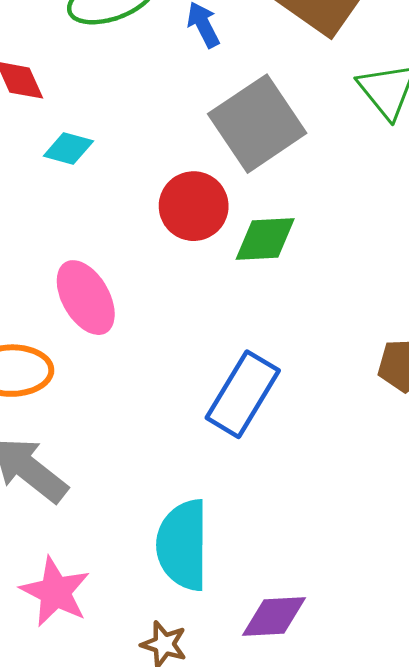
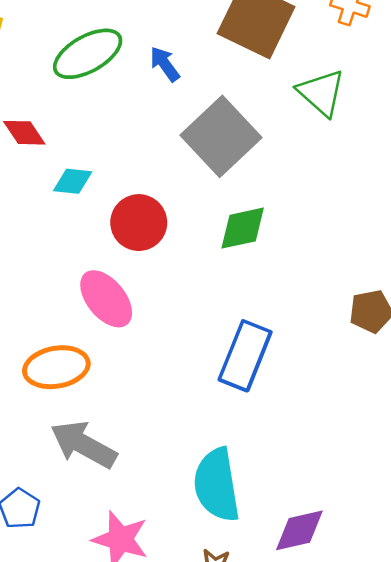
red circle: (194, 206) -> (139, 223), moved

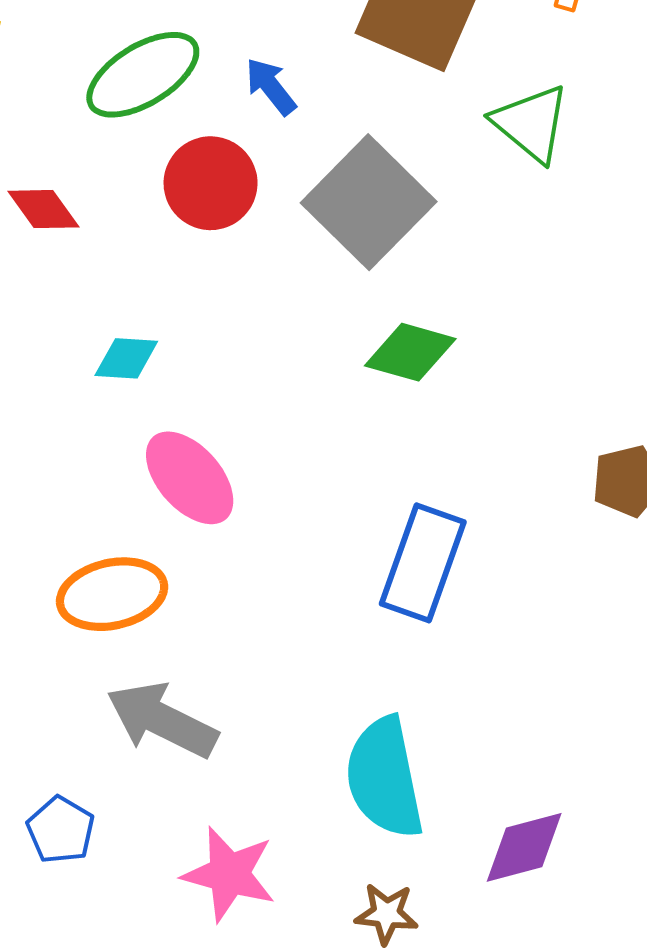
cyan diamond: (73, 181) -> (126, 358), moved
red circle: (139, 223) -> (211, 183), moved
green diamond: (243, 228) -> (410, 352), turned 30

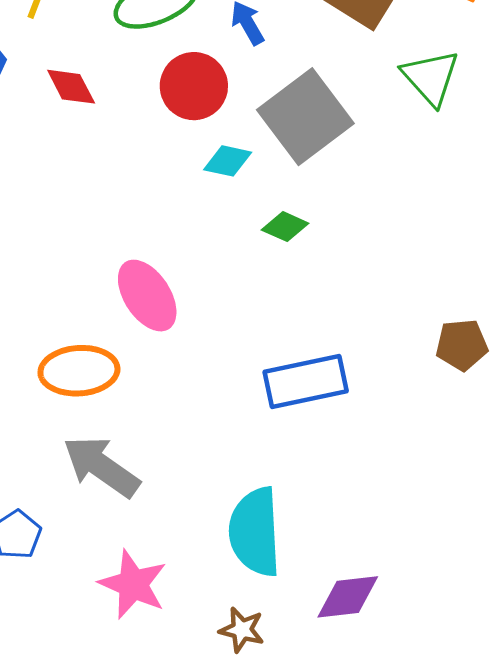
green diamond: (410, 352) -> (285, 227), moved, size x0.7
cyan diamond: (126, 358) -> (228, 161), moved
blue rectangle: (423, 563) -> (306, 382), turned 50

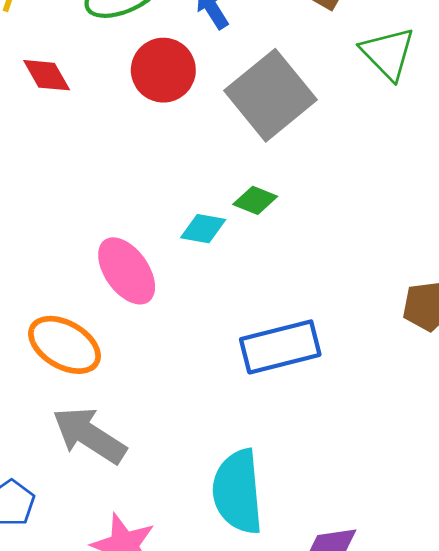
cyan diamond: (228, 161) -> (203, 229), moved
orange ellipse: (79, 371) -> (64, 345), turned 36

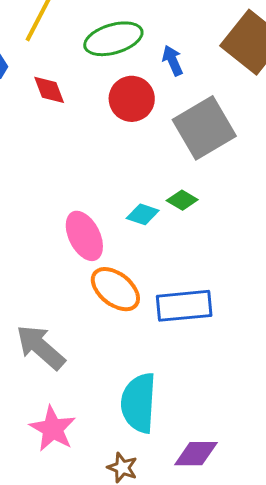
orange ellipse: (64, 345) -> (115, 289), moved

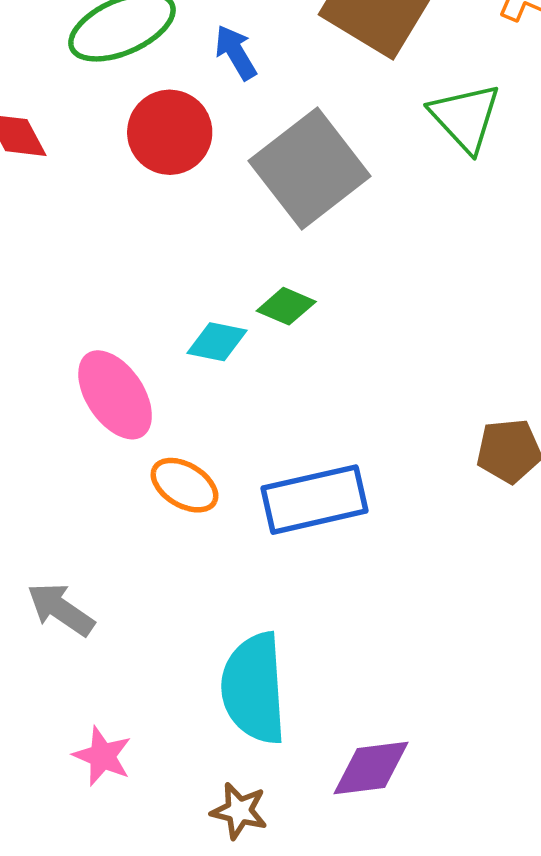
orange ellipse: (115, 289) -> (185, 485), size x0.7
gray arrow: (40, 347) -> (61, 609), size x0.7
pink star: (53, 429) -> (102, 756), size x0.7

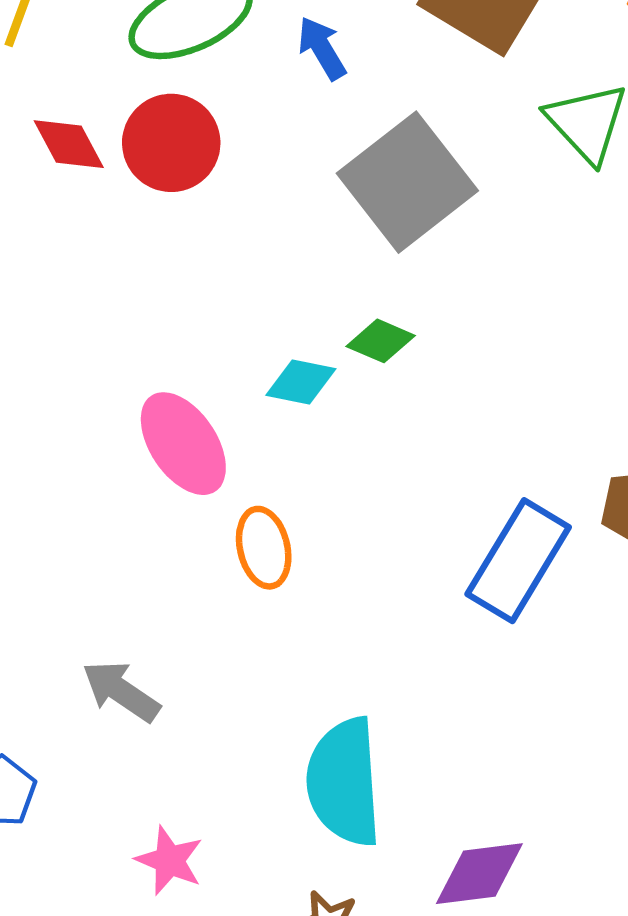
red circle: (170, 132) -> (171, 143), moved
orange ellipse: (185, 485) -> (264, 548), turned 46
blue rectangle: (314, 500) -> (518, 561), moved, turned -46

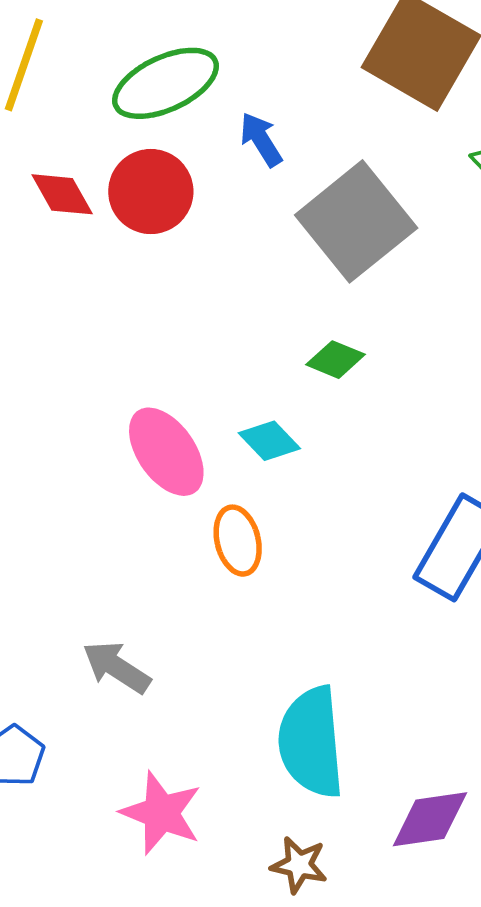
blue arrow: (322, 48) -> (261, 139), moved
cyan diamond: (301, 382) -> (269, 441), moved, turned 36
pink star: (169, 860) -> (161, 813), size x1.4

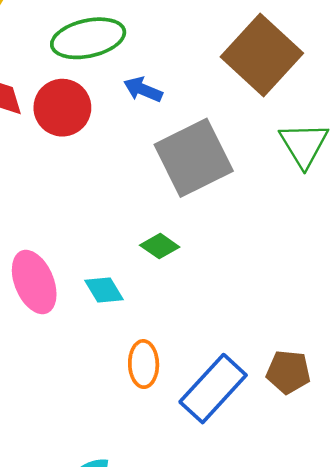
blue arrow: (261, 139) -> (143, 89), turned -48
orange ellipse: (238, 541) -> (144, 364), moved

